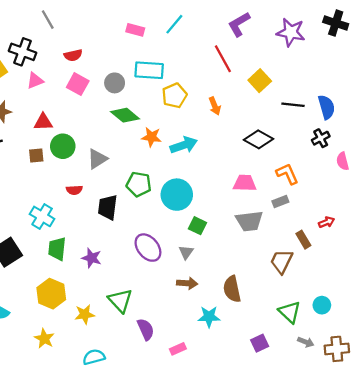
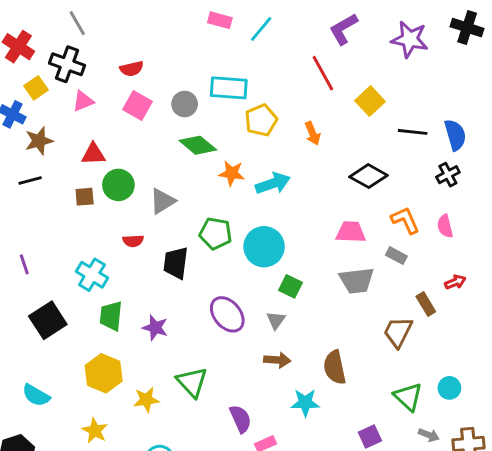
gray line: (48, 20) -> (77, 23), moved
pink rectangle: (135, 30) -> (220, 20), moved
pink semicircle: (343, 161) -> (445, 226), moved
gray rectangle: (280, 202) -> (396, 256), turned 49
purple semicircle: (146, 329) -> (240, 419), moved

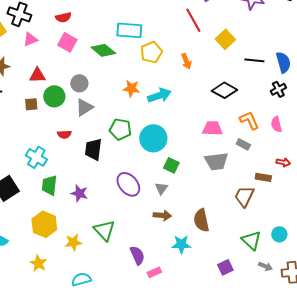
gray circle: (185, 104) -> (79, 83), moved
green diamond: (198, 145) -> (103, 50), moved
red arrow: (455, 282) -> (283, 162), turned 32
brown rectangle: (426, 304) -> (263, 177), turned -49

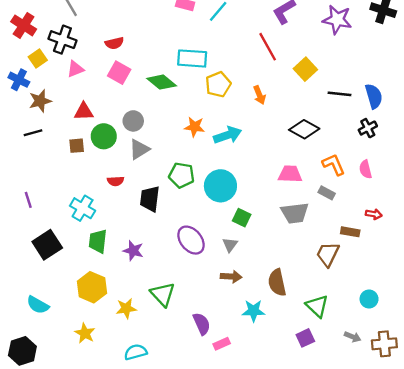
green triangle: (251, 240) -> (317, 306), moved

